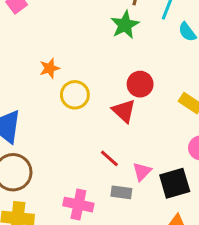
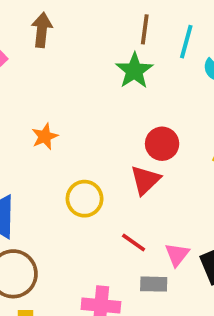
yellow circle: (75, 95) -> (85, 199), moved
red triangle: (124, 111) -> (145, 180), turned 40

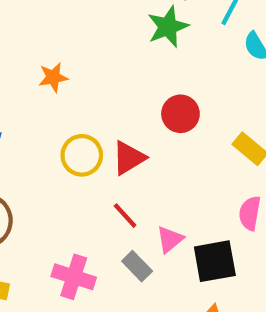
red triangle: (145, 180) -> (129, 158), moved
gray rectangle: (154, 284) -> (137, 266), turned 32

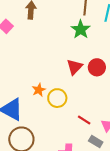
orange star: (53, 77) -> (39, 90), moved
red triangle: (129, 158) -> (75, 67), moved

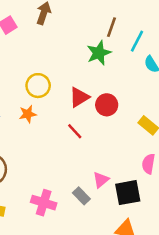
yellow circle: (57, 98) -> (38, 86), moved
red line: (84, 120) -> (75, 131), moved

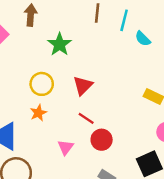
green star: (99, 53) -> (60, 44), moved
red circle: (107, 105) -> (102, 140), moved
pink triangle: (101, 180) -> (66, 147), moved

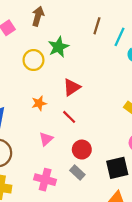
yellow circle: (42, 84) -> (33, 60), moved
orange star: (38, 113) -> (39, 103), moved
red circle: (102, 140) -> (82, 150), moved

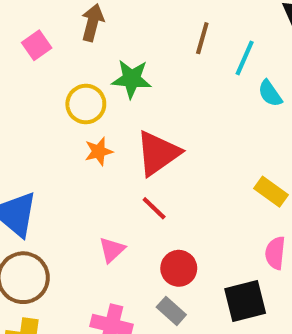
green star: (58, 47) -> (132, 79), turned 30
red triangle: (72, 87) -> (158, 153), size x1.4
orange star: (39, 103) -> (99, 151), moved

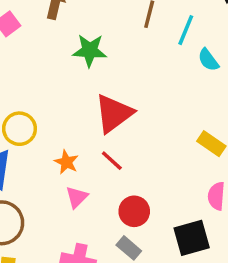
yellow circle: (86, 104) -> (19, 129), moved
orange star: (99, 151) -> (66, 162), moved, turned -30

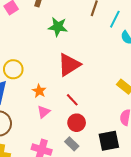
red line: (112, 161) -> (72, 100), moved

